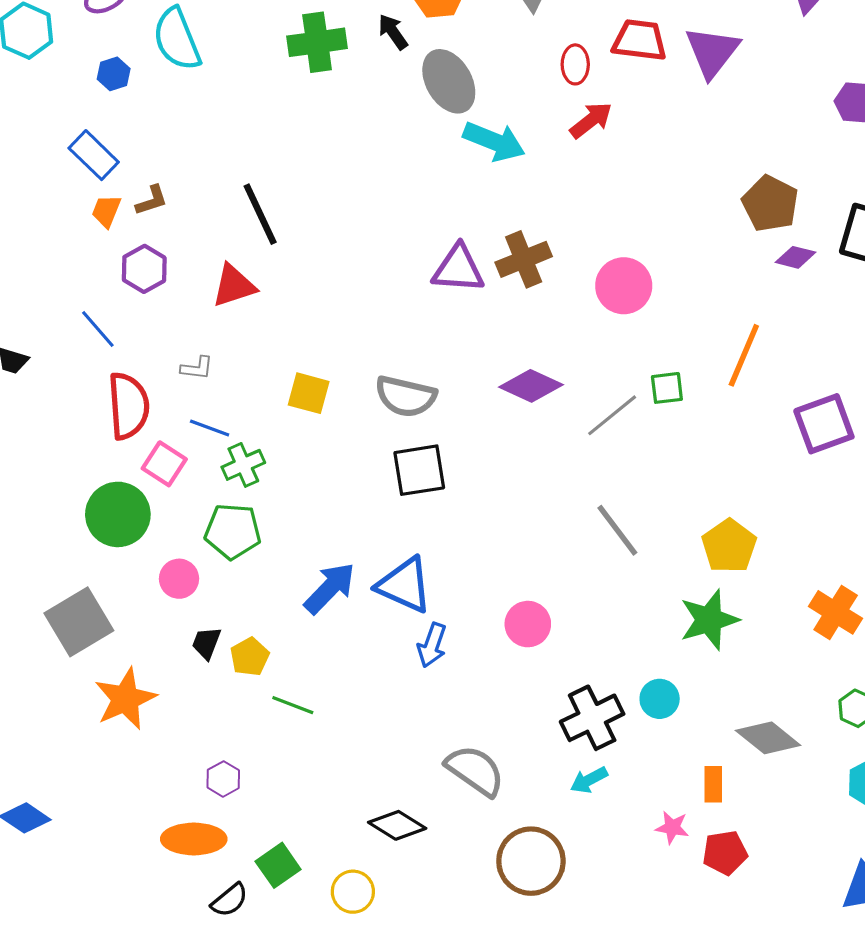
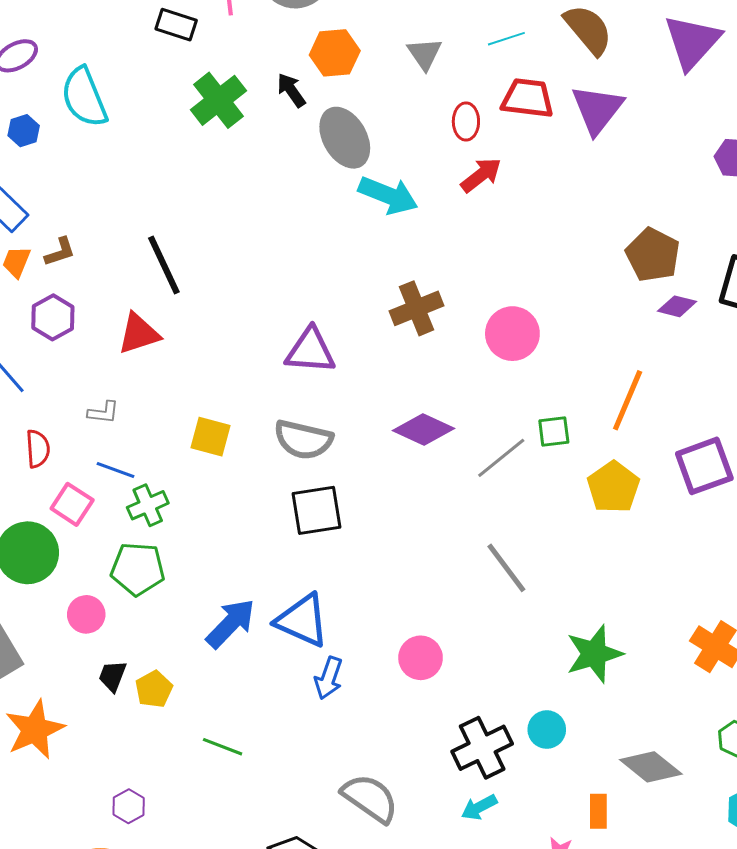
green cross: (317, 42) -> (219, 100), turned -30
purple triangle: (458, 269) -> (310, 351), moved
red semicircle: (128, 406) -> (38, 449), size x0.6
yellow pentagon: (729, 546) -> (613, 487), moved
green line: (293, 705) -> (223, 747), moved

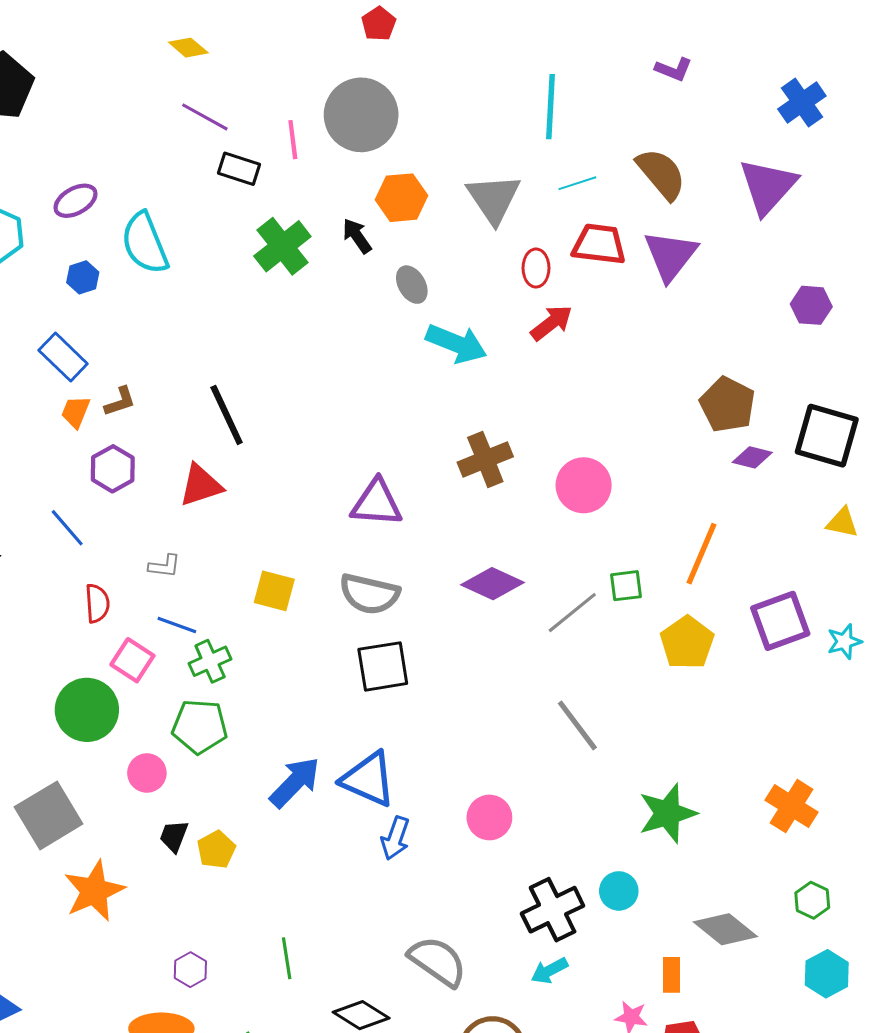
gray triangle: (425, 54) -> (494, 199), size x1.5
gray ellipse: (345, 138) -> (412, 285), size x0.6
green line: (223, 747) -> (287, 958), moved, turned 60

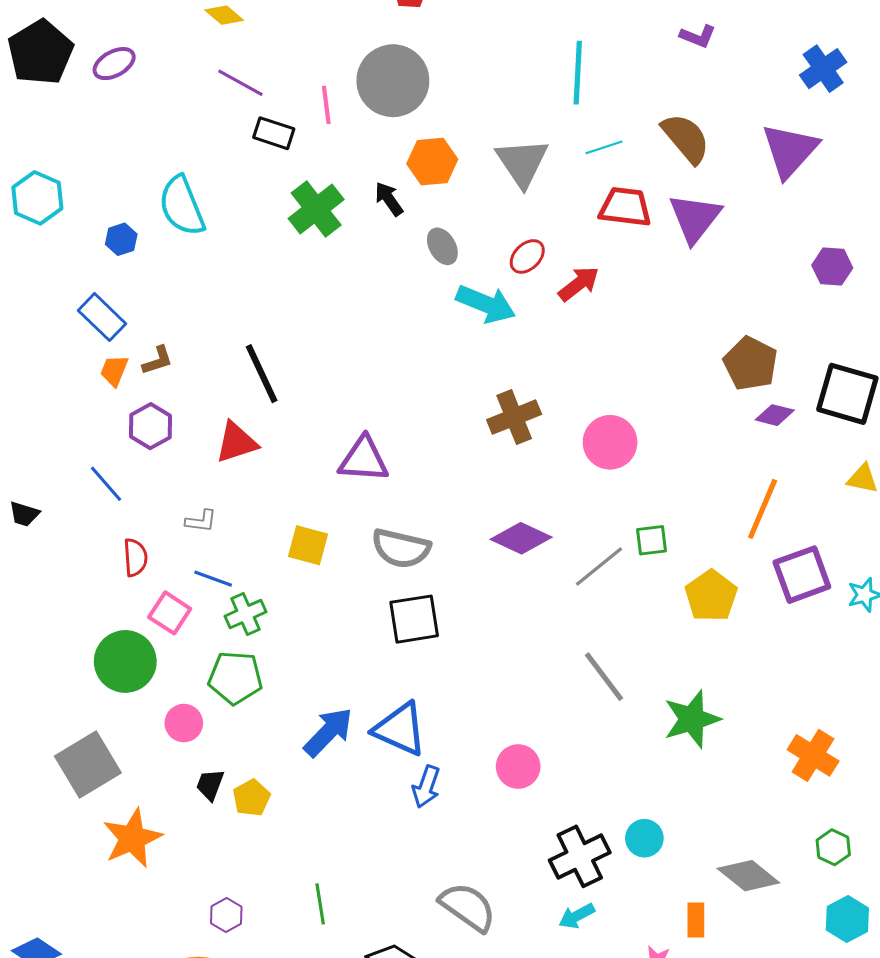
purple ellipse: (76, 201) -> (114, 64), moved
red ellipse: (536, 268) -> (527, 256), moved, turned 45
purple triangle: (377, 503) -> (364, 459), moved
orange line: (702, 554) -> (763, 509), moved
green star: (667, 813) -> (692, 719), moved

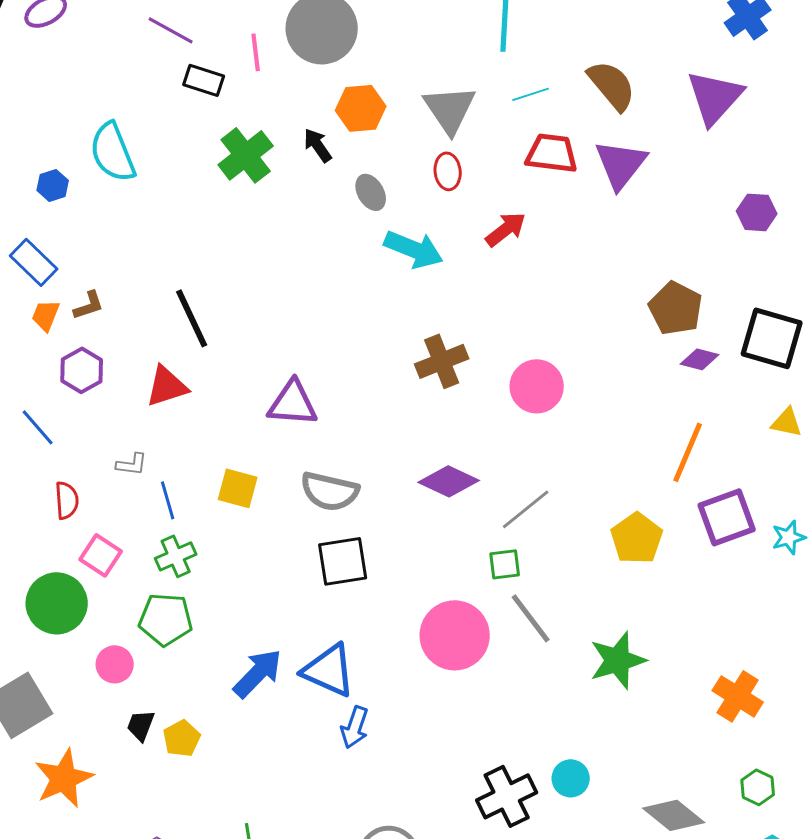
red ellipse: (527, 256) -> (448, 171), moved, turned -51
green square: (651, 540) -> (505, 564), moved
blue line: (213, 579) -> (168, 500), moved, turned 54
pink circle: (518, 767) -> (455, 635), moved, size x1.6

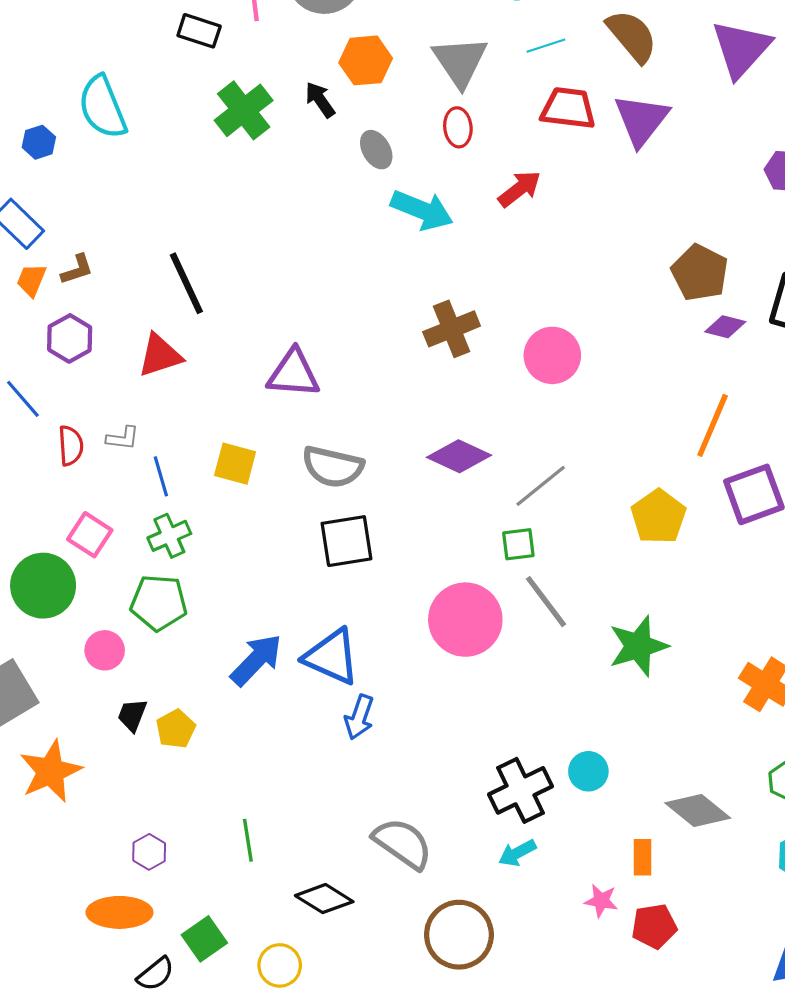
red semicircle: (67, 500) -> (71, 446), moved

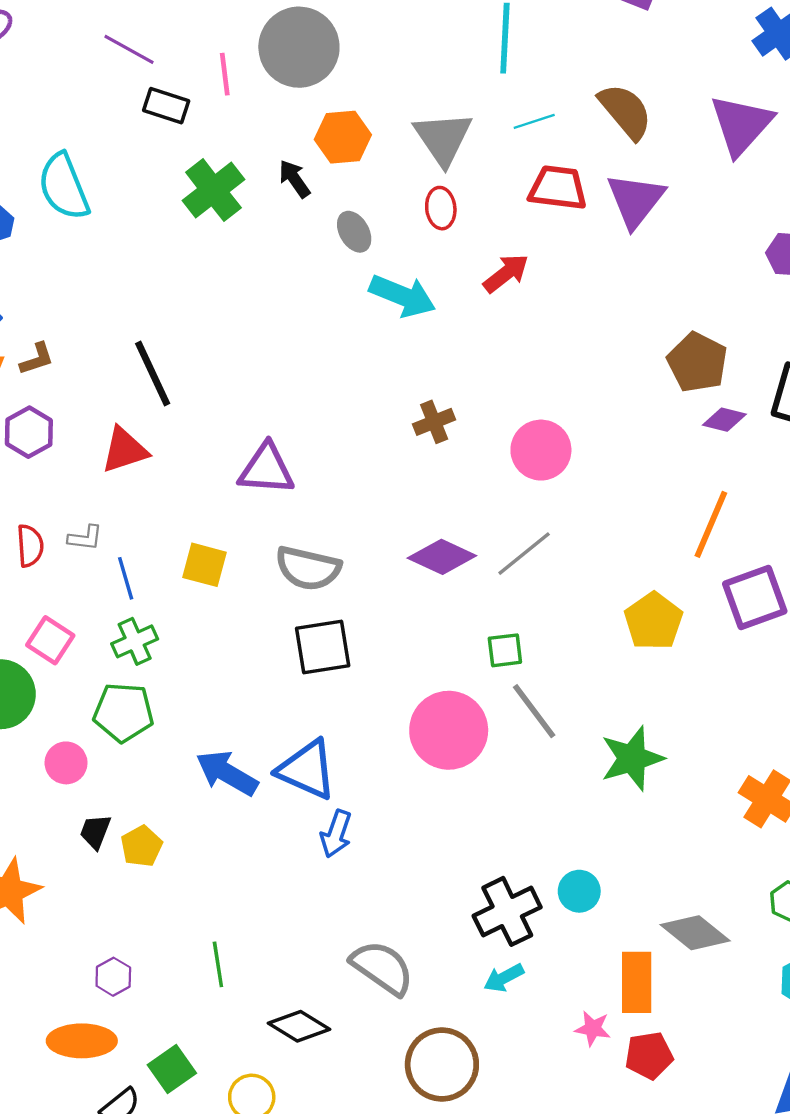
brown cross: (452, 329) -> (434, 422), size x0.7
gray line: (541, 486) -> (524, 554), moved
blue arrow: (256, 660) -> (227, 773), turned -104
orange rectangle: (643, 857) -> (637, 982), size x1.6

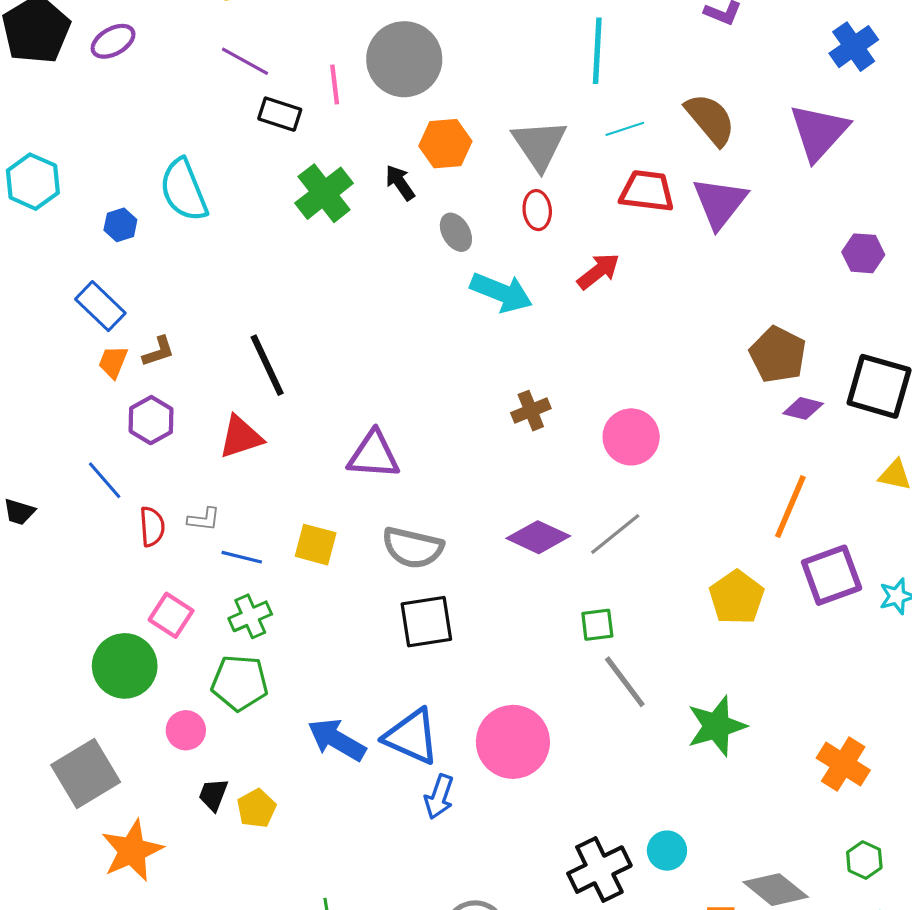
blue line: (126, 578) -> (242, 557), turned -60
pink circle: (449, 730) -> (513, 742), moved

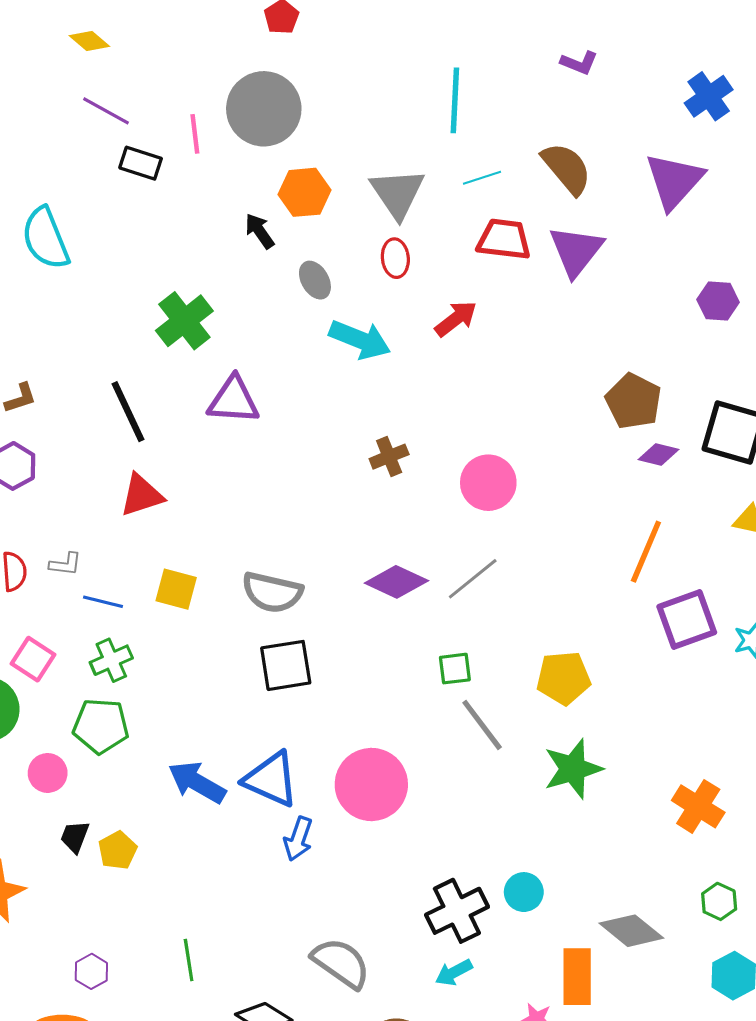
green cross: (324, 193) -> (184, 321), moved
red triangle: (241, 437) -> (142, 495), moved
purple triangle: (374, 455) -> (233, 400), moved
yellow pentagon: (737, 597) -> (563, 678), moved, turned 30

